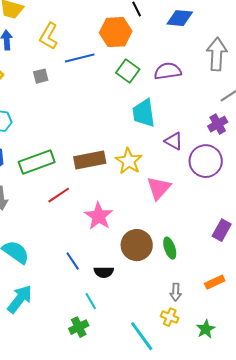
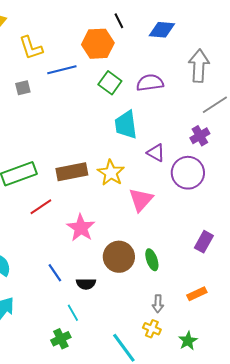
yellow L-shape: (49, 36) -> (31, 48), turned -48

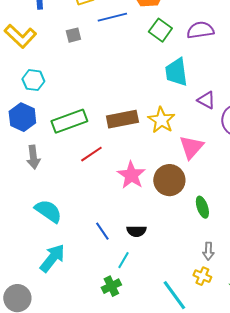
brown circle: (119, 257) -> (169, 180), moved
blue line: (55, 273) -> (102, 231), moved
cyan line: (73, 313) -> (123, 260), turned 60

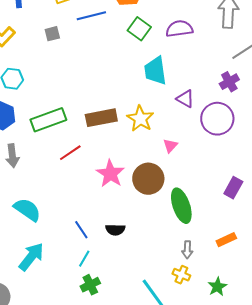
pink triangle: (191, 147) -> (170, 146), size x0.6
green ellipse: (202, 207) -> (181, 206), size x1.6
cyan line: (123, 260) -> (84, 259), moved

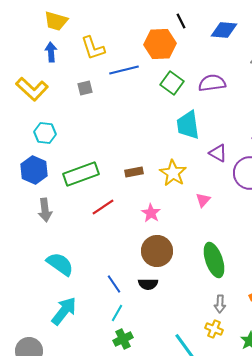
brown rectangle: (101, 118) -> (134, 172), size x0.6
pink star: (110, 174) -> (151, 213), moved, size x0.7
brown circle: (148, 179) -> (157, 251), moved

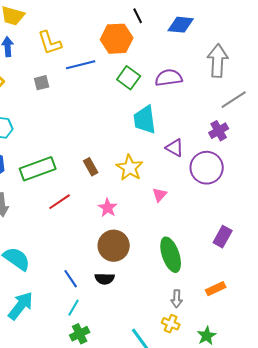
brown rectangle: (134, 172) -> (91, 167), turned 72

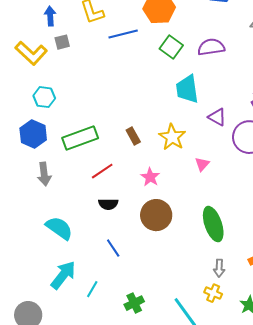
gray square: (42, 83) -> (62, 42), moved
black semicircle: (105, 279) -> (108, 204), moved
cyan line: (74, 308) -> (92, 289), moved
green cross: (80, 334) -> (134, 303), moved

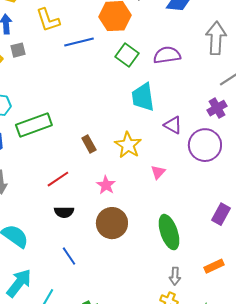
green rectangle: (80, 138) -> (34, 125), moved

